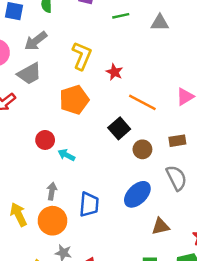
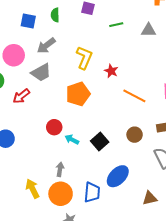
black square: (119, 128) -> (100, 142), moved
blue ellipse: (137, 194) -> (118, 176), moved
blue trapezoid: (89, 204) -> (92, 192), moved

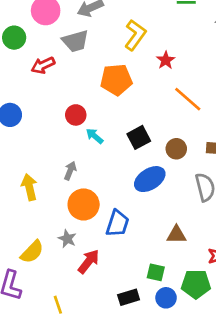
black square: (100, 142) -> (139, 137), moved
blue ellipse: (118, 176) -> (150, 179), moved
blue trapezoid: (92, 192) -> (117, 223), moved
orange circle: (61, 194) -> (84, 204), moved

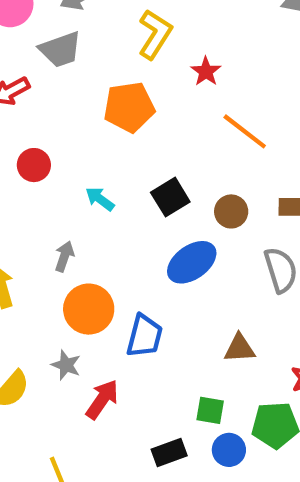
red circle: (76, 115) -> (34, 165), moved

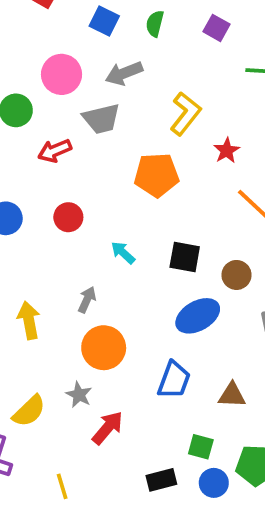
black square: (170, 197) -> (185, 257), turned 36
blue trapezoid: (145, 336) -> (174, 380), moved

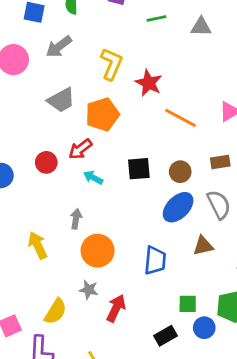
gray trapezoid: (101, 119) -> (61, 100), moved
red arrow: (55, 151) -> (80, 149), moved
red star: (227, 151) -> (149, 83), size x1.4
blue ellipse: (198, 316) -> (178, 207), moved
brown triangle: (232, 395) -> (203, 246), moved

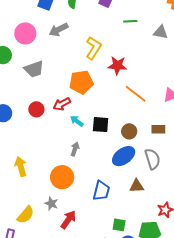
red star: (149, 83) -> (117, 66), turned -30
gray trapezoid: (61, 100) -> (34, 69), moved
cyan arrow: (93, 178) -> (77, 121), moved
gray arrow: (76, 219) -> (75, 149), moved

